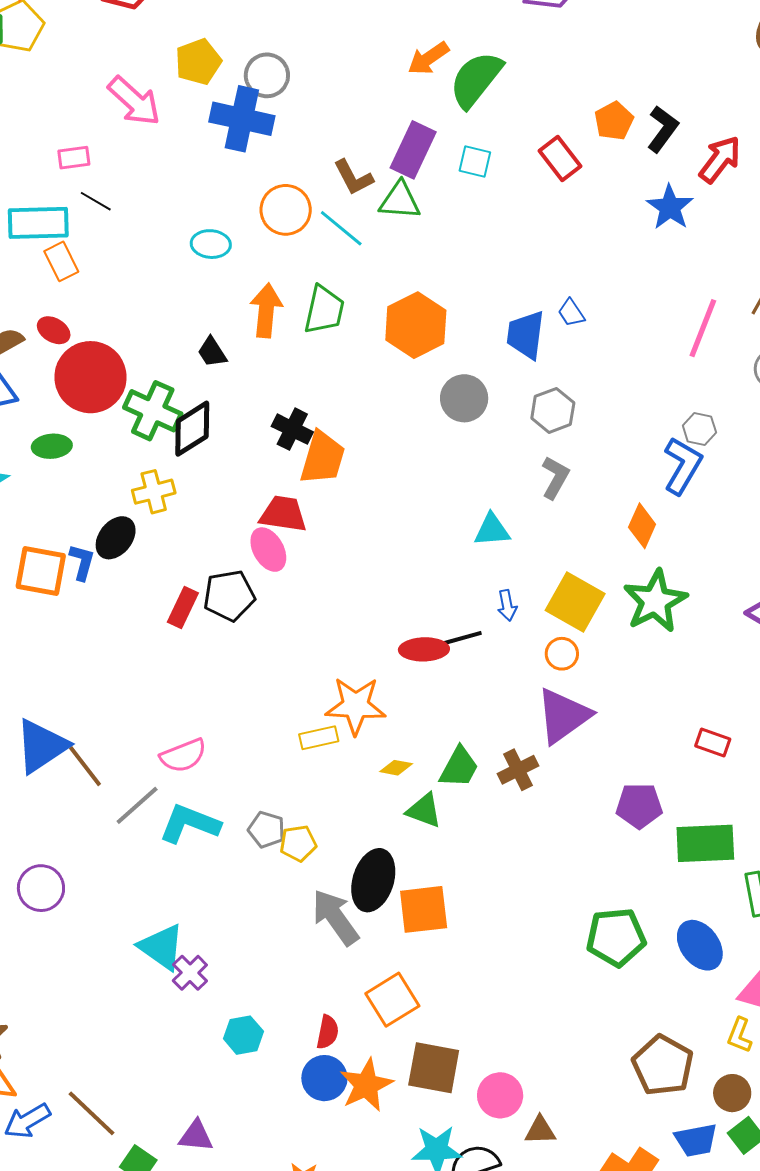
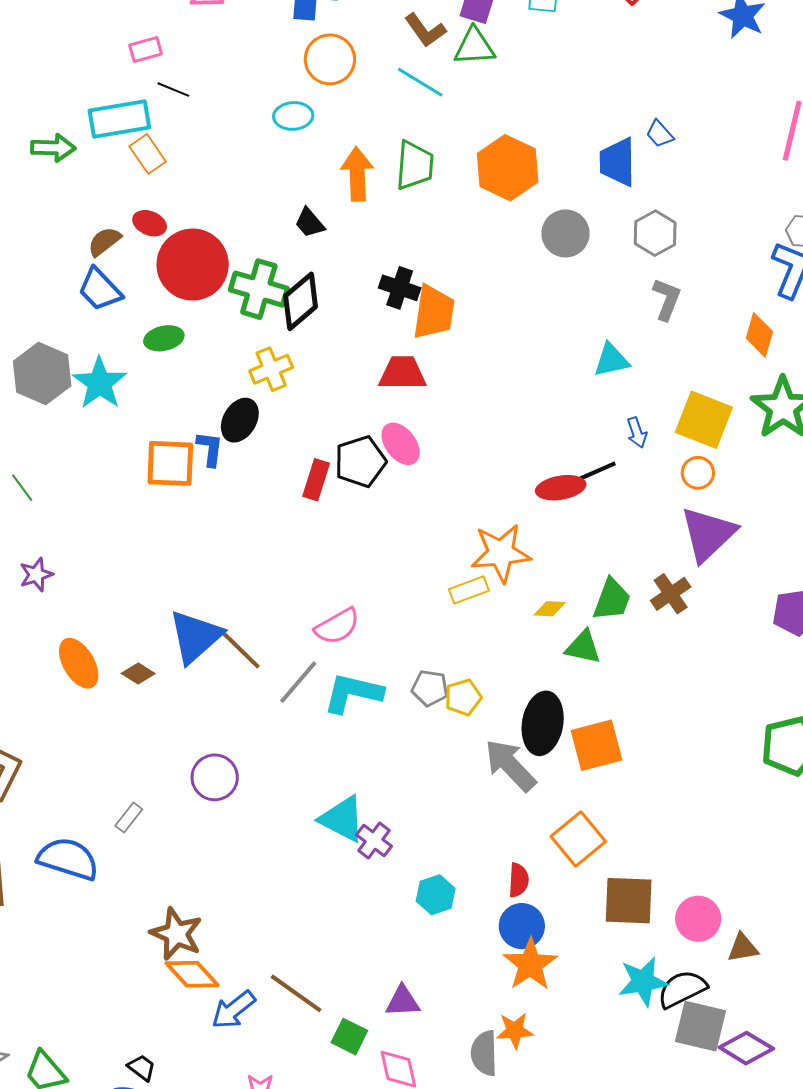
orange circle: (286, 210) -> (330, 59), moved
pink ellipse: (268, 550) -> (401, 444), moved
orange star: (366, 1085) -> (530, 964), moved

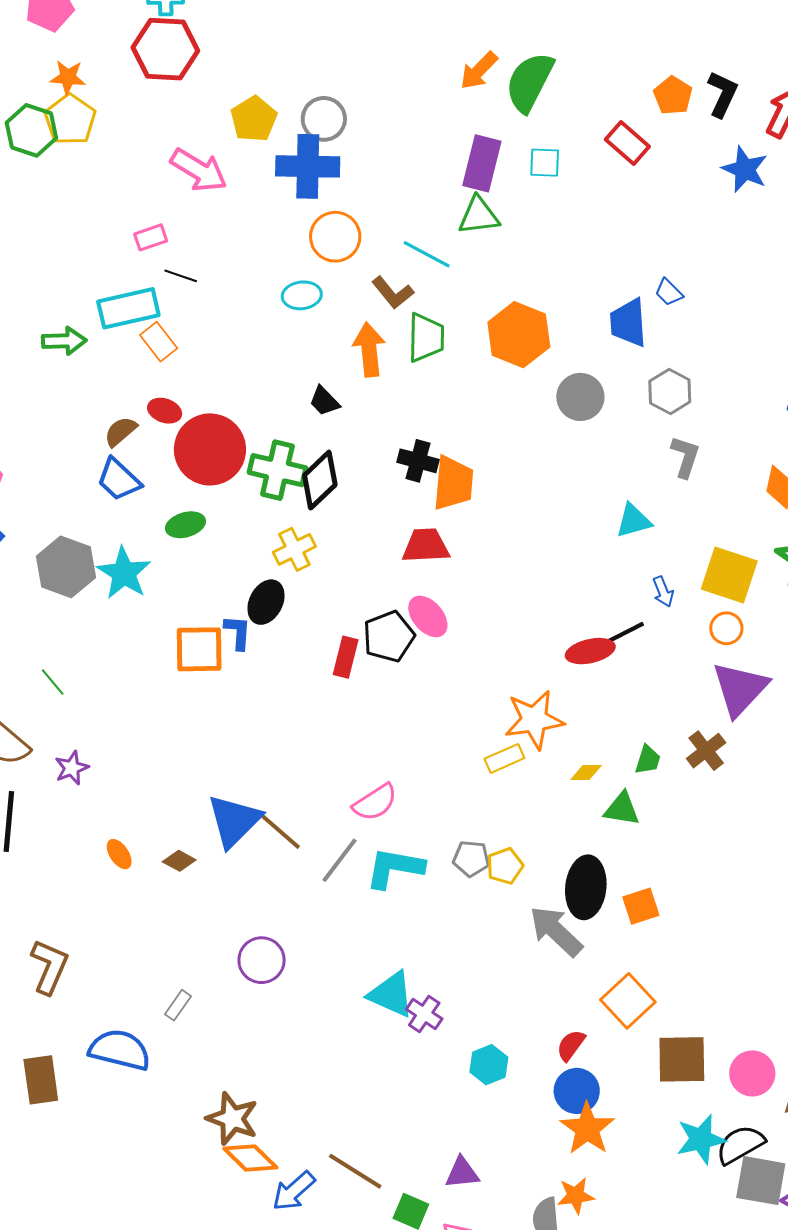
brown L-shape: (425, 30) -> (393, 293), moved
green trapezoid: (612, 600) -> (648, 760), size x0.7
orange ellipse: (79, 663) -> (119, 854), size x0.6
orange square: (597, 745) -> (641, 906), size x0.7
red semicircle: (519, 880) -> (571, 1045), turned -144

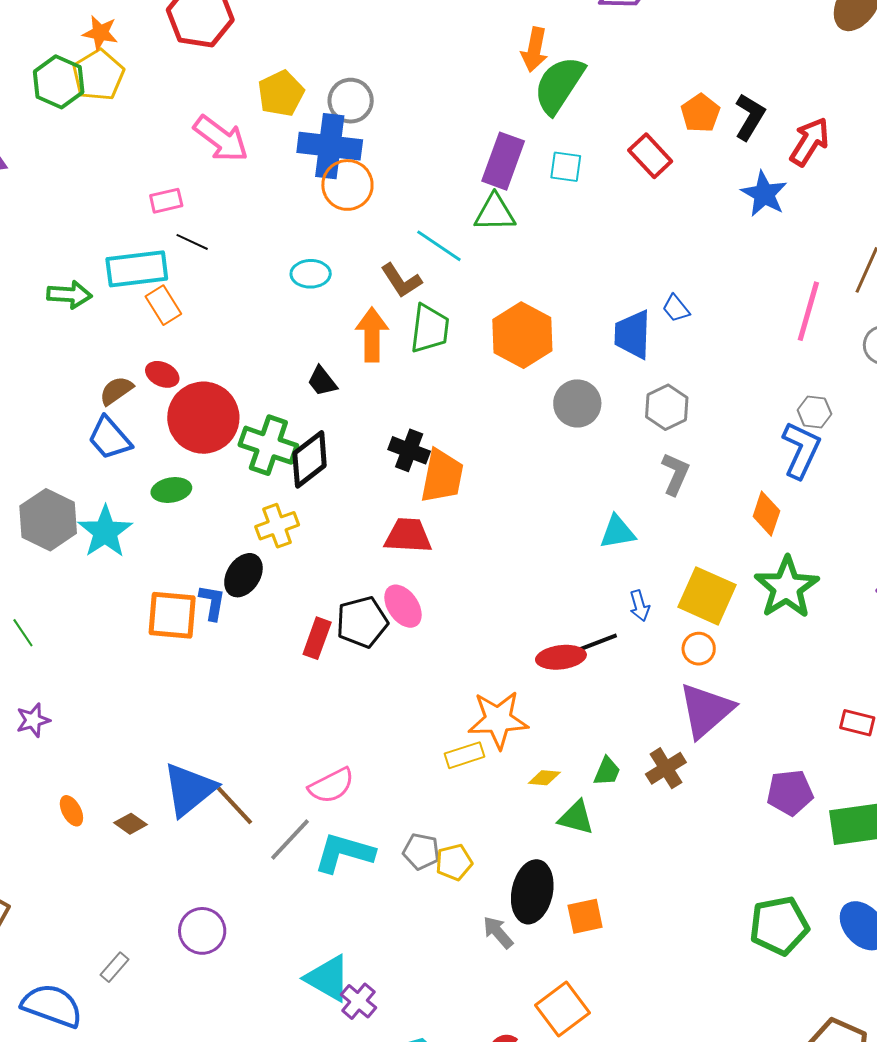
orange arrow: (479, 71) -> (535, 50), moved, turned -39
orange circle: (335, 237) -> (347, 185), moved
gray arrow: (556, 931) -> (498, 932), size x0.6

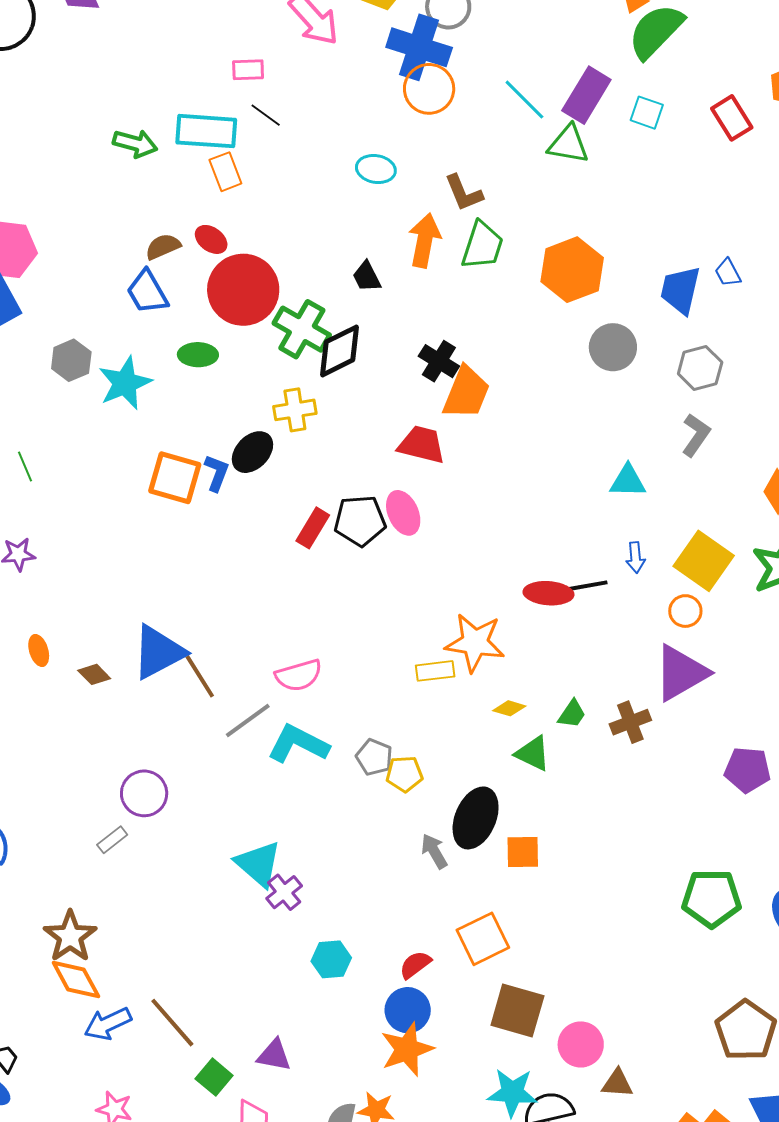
cyan line: (439, 246) -> (524, 100), moved
gray hexagon: (48, 520) -> (71, 360), size x0.7
gray rectangle: (114, 967) -> (112, 840), moved

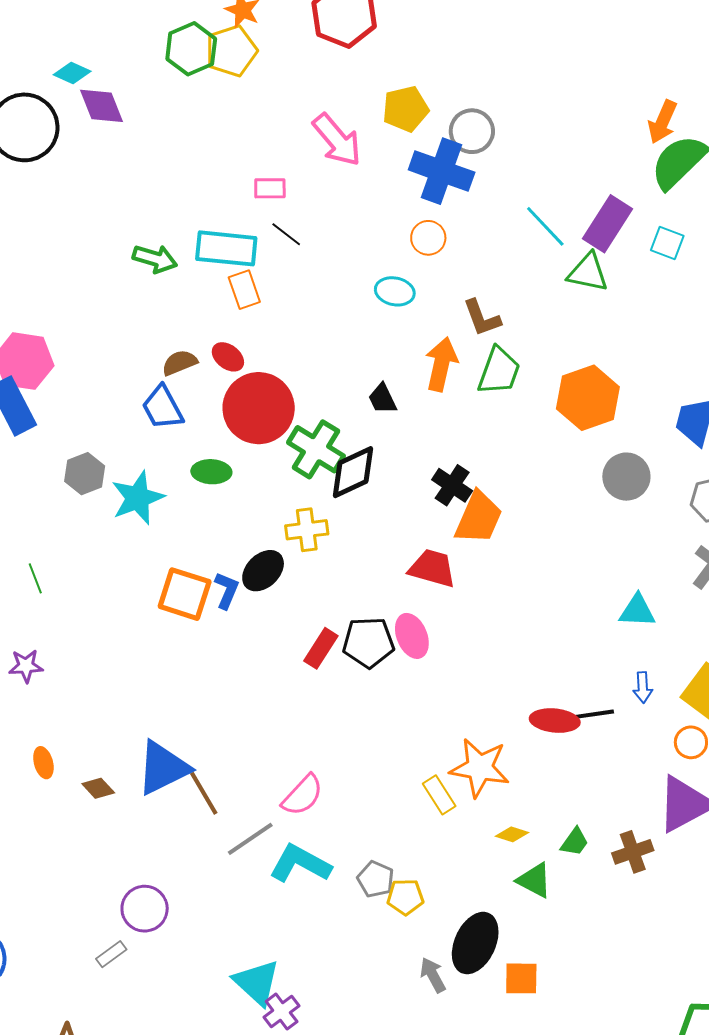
orange circle: (429, 89) -> (428, 238), moved, size x0.7
yellow rectangle: (435, 671) -> (439, 795), turned 63
pink semicircle: (299, 675) -> (303, 795), turned -33

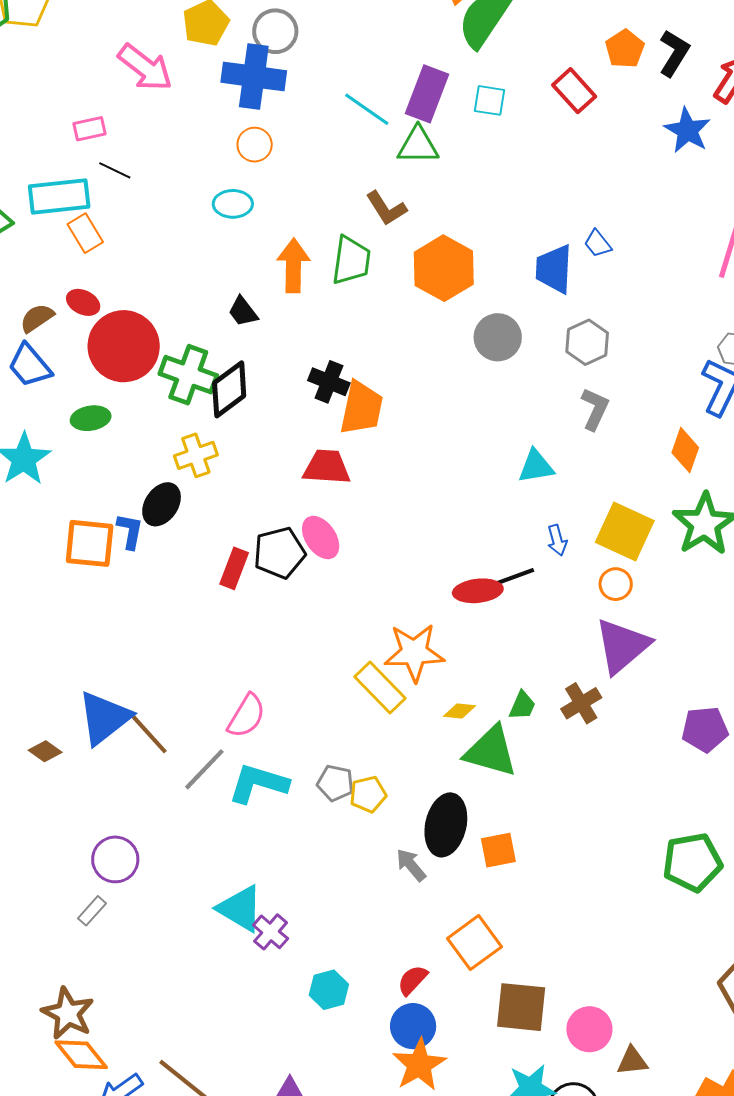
brown L-shape: (482, 318) -> (386, 208), moved
yellow rectangle: (439, 795) -> (380, 687), size x1.4
green triangle: (534, 880) -> (491, 751), size x1.5

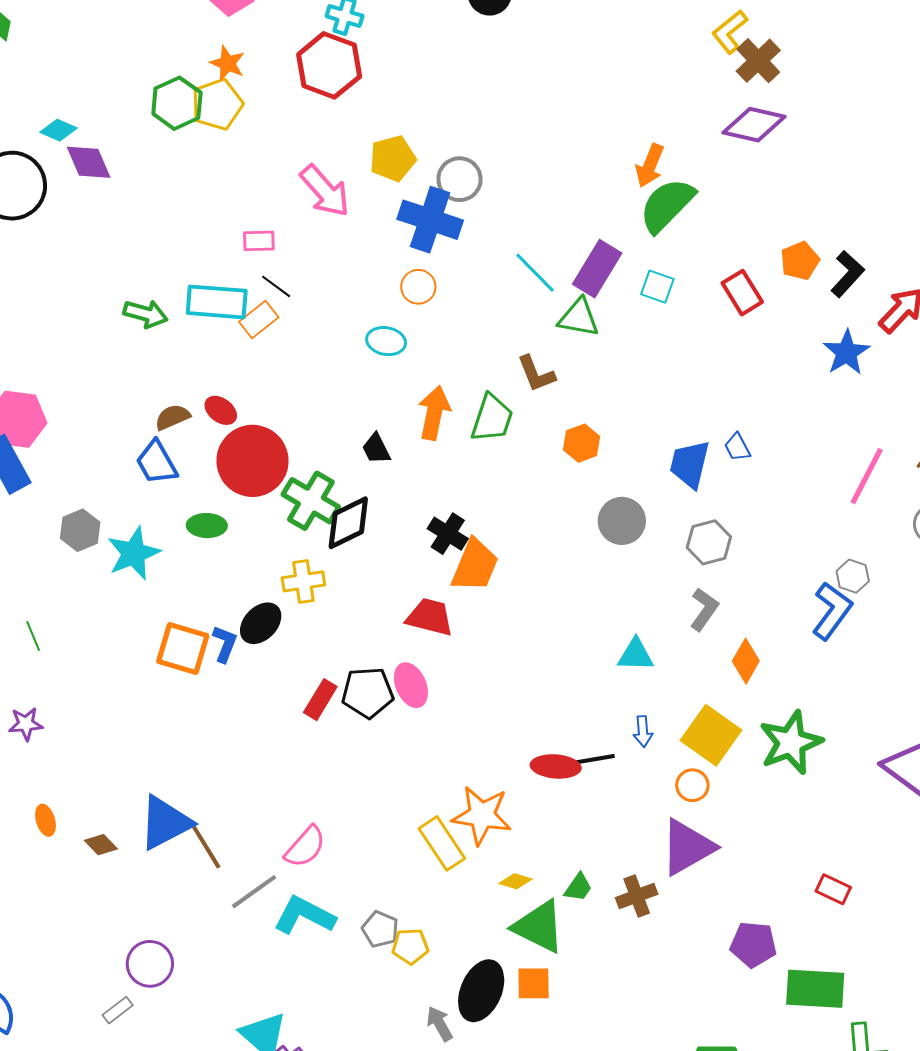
orange rectangle: (85, 233) -> (259, 319), moved, turned 72
orange hexagon: (444, 268) -> (582, 443), size x0.6
orange diamond: (685, 450) -> (746, 661), moved
orange square: (498, 850) -> (534, 983), moved

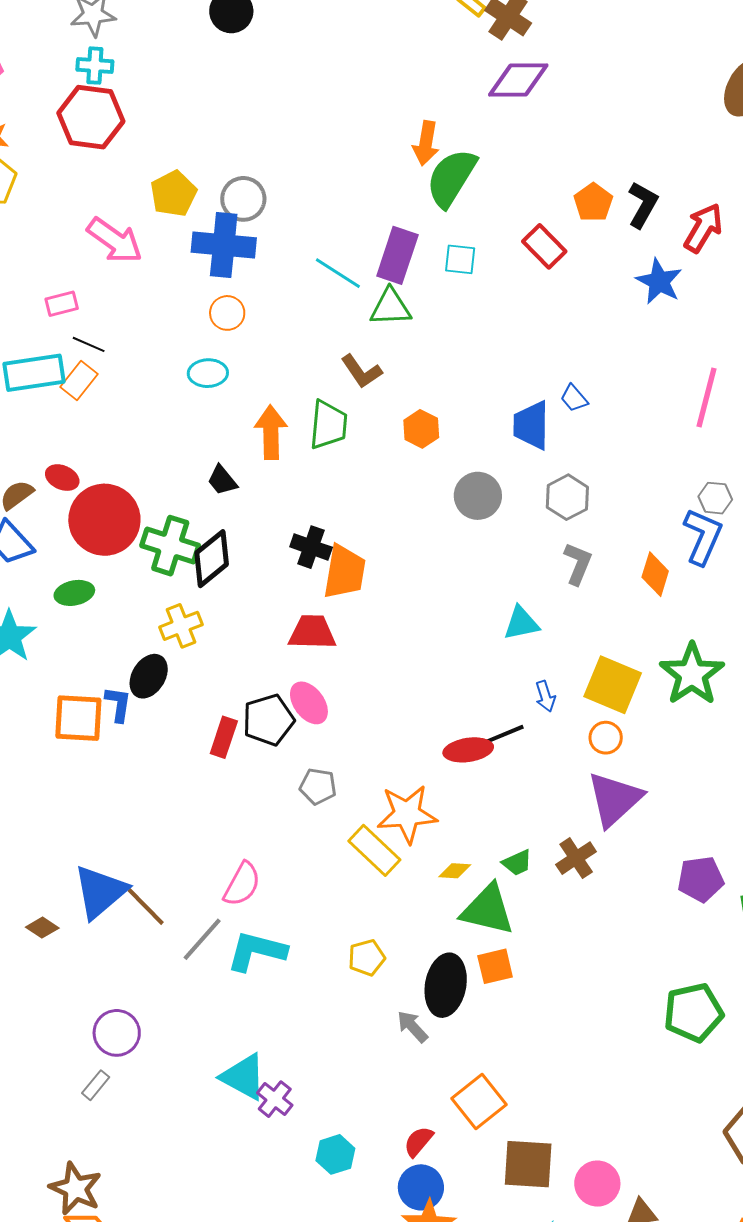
orange diamond: (746, 661) -> (655, 574), moved
green trapezoid: (578, 887) -> (517, 863), turned 44
gray pentagon: (380, 929) -> (318, 786), moved

